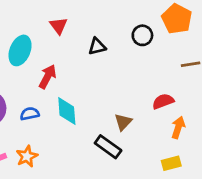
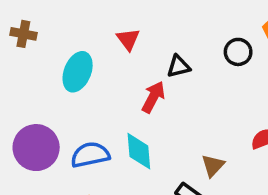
red arrow: (48, 77) -> (153, 97), moved
blue semicircle: (30, 114) -> (90, 155), size x1.5

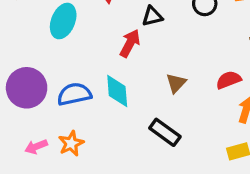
brown triangle: (213, 166) -> (176, 83), moved

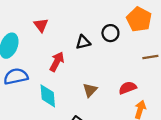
black triangle: (152, 16) -> (83, 42), moved
blue semicircle: (74, 94) -> (16, 76), moved

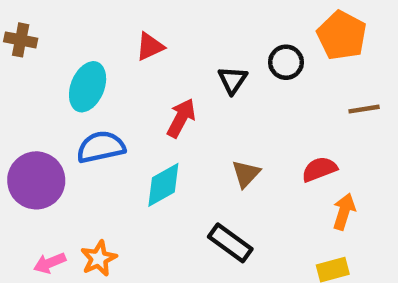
red triangle: (41, 25) -> (150, 47), turned 42
black triangle: (83, 42) -> (232, 80), turned -42
cyan diamond: (48, 96) -> (163, 185), turned 65

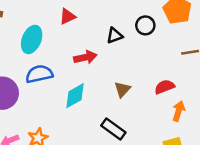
black triangle: (232, 80) -> (115, 36), turned 36
red arrow: (181, 118) -> (85, 57), turned 50

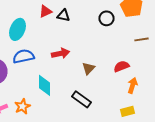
black triangle: (115, 36) -> (64, 15), moved, turned 32
red arrow: (85, 57) -> (60, 53), moved
cyan diamond: (75, 96) -> (44, 85), moved, turned -60

